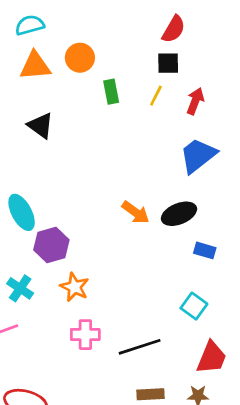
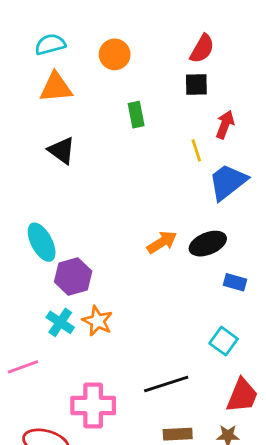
orange circle: (80, 58) -> (115, 54), moved
yellow line: (156, 96) -> (196, 150), moved, turned -45
orange arrow: (136, 212) -> (162, 242), turned -68
cyan cross: (20, 288) -> (60, 322), moved
pink cross: (85, 335) -> (93, 405), moved, size x1.4

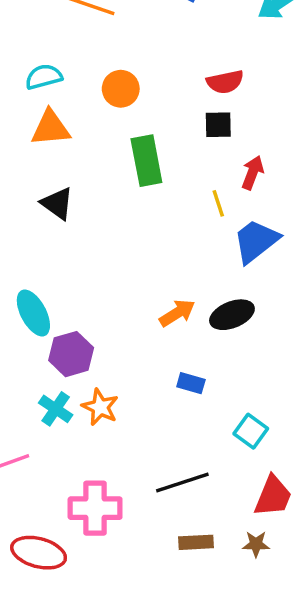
red semicircle: (202, 49) -> (225, 82), turned 48
green rectangle: (136, 115) -> (146, 161), size x1.6
blue rectangle: (235, 282) -> (191, 383), moved

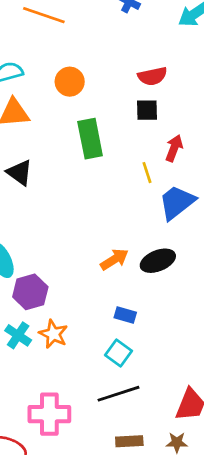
cyan square: (251, 431) -> (118, 353), moved

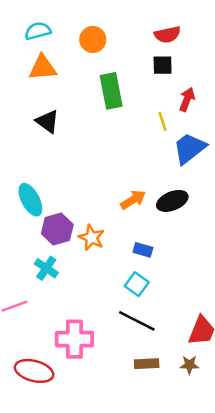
orange star: (53, 334) -> (92, 238), moved
black line: (118, 394) -> (137, 321), turned 45

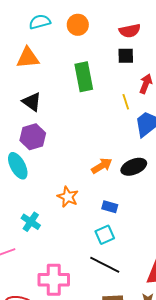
cyan semicircle: (38, 31) -> (40, 22), moved
orange circle: (93, 39) -> (78, 25), moved
purple hexagon: (57, 229) -> (33, 137), moved
cyan square: (137, 284) -> (105, 235), turned 30

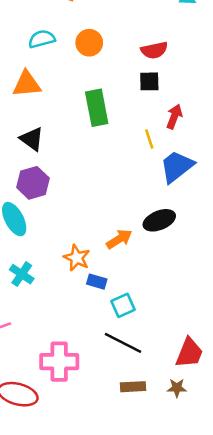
orange arrow: (102, 166) -> (119, 239), moved
blue rectangle: (110, 207) -> (97, 282), moved
cyan cross: (31, 222) -> (22, 274), moved

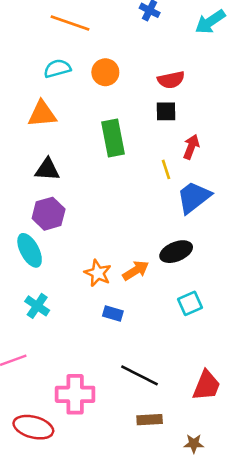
black triangle: (32, 139) -> (47, 169), turned -32
orange star: (77, 258) -> (98, 273), moved
cyan square: (123, 305) -> (190, 303), moved
brown star: (177, 388) -> (194, 444), moved

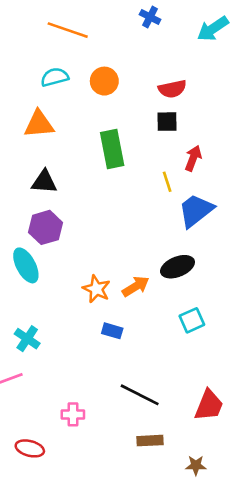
cyan cross: (37, 306) -> (27, 339), moved
pink cross: (75, 394) -> (73, 414), size x0.6
red ellipse: (33, 427) -> (30, 448), size x0.7

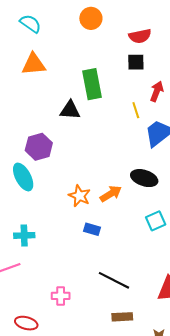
cyan semicircle: (55, 77) -> (30, 24), moved, turned 50
orange circle: (104, 81) -> (91, 18), moved
black triangle: (44, 182) -> (70, 110), moved
black ellipse: (178, 267) -> (144, 178), turned 40
cyan cross: (27, 339) -> (24, 235), turned -36

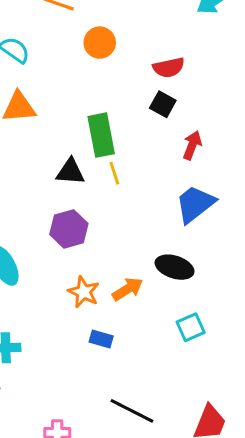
black square: (136, 62) -> (163, 104), turned 30
yellow line: (136, 110) -> (114, 173), moved
purple hexagon: (39, 147) -> (69, 229), moved

